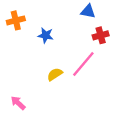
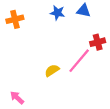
blue star: (46, 35) -> (57, 13), moved
red cross: (101, 35) -> (98, 42), moved

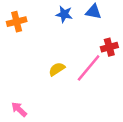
yellow semicircle: (52, 70) -> (57, 69), moved

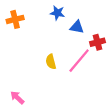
blue triangle: (93, 12) -> (77, 27), moved
yellow semicircle: (57, 69) -> (51, 62), turned -72

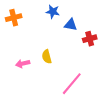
pink line: (79, 61) -> (72, 84), moved
pink arrow: (17, 97) -> (23, 64), moved, turned -56

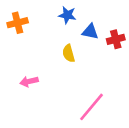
red cross: (90, 39) -> (116, 39), moved
yellow semicircle: (47, 57) -> (69, 53), moved

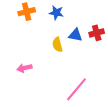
orange cross: (18, 23) -> (27, 12), moved
blue triangle: (90, 32) -> (75, 35), moved

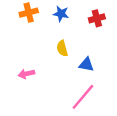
red cross: (97, 33) -> (97, 18), moved
blue triangle: (75, 35) -> (86, 65), moved

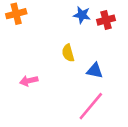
orange cross: (29, 13) -> (16, 14), moved
blue star: (61, 14) -> (82, 15), moved

